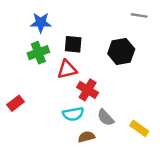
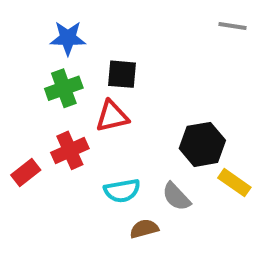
black hexagon: (121, 51) -> (202, 144), moved
red cross: (88, 90) -> (70, 150), moved, turned 35
yellow rectangle: (139, 128) -> (234, 183), moved

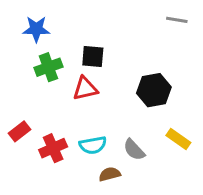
blue star: (68, 38) -> (36, 29), moved
black hexagon: (202, 144) -> (154, 90), moved
red cross: (70, 150) -> (53, 148), moved

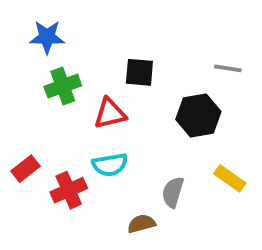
gray line: (177, 20) -> (228, 68), moved
black square: (93, 57) -> (139, 72), moved
cyan semicircle: (93, 145) -> (110, 165), moved
gray semicircle: (134, 150) -> (173, 192), turned 60

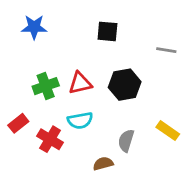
black square: (139, 72) -> (107, 31), moved
green cross: (63, 86) -> (46, 86), moved
black hexagon: (198, 116) -> (125, 85), moved
red cross: (69, 190) -> (50, 139), turned -35

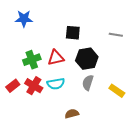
black square: (107, 31) -> (73, 33), moved
red cross: (50, 139) -> (34, 86), moved
gray semicircle: (126, 141) -> (88, 83), moved

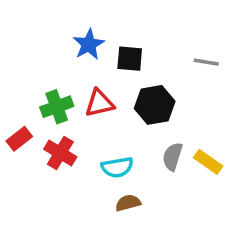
blue star: (24, 19) -> (89, 44), moved, turned -30
gray semicircle: (88, 83) -> (172, 157), moved
cyan semicircle: (56, 84) -> (117, 167), moved
red rectangle: (13, 86) -> (19, 139), moved

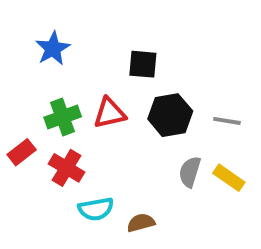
blue star: (89, 44) -> (53, 49), moved
gray line: (206, 62) -> (227, 121), moved
cyan semicircle: (117, 167) -> (96, 209), moved

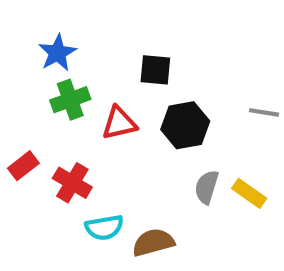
green cross: (63, 117) -> (70, 100), moved
gray line: (227, 121) -> (264, 112), moved
brown semicircle: (141, 223) -> (153, 242), size x1.4

